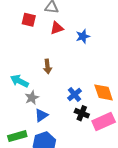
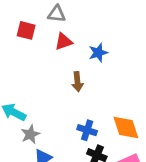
brown arrow: (47, 66) -> (77, 82), moved
blue cross: (74, 95) -> (87, 130), turned -32

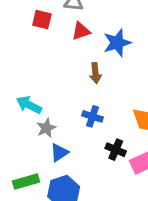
blue star: (98, 53) -> (117, 43), size x1.4
blue cross: (87, 130) -> (93, 116), moved

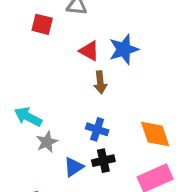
red triangle: (81, 31) -> (89, 51), moved, turned 48
black cross: (116, 150) -> (103, 161), moved, turned -36
blue triangle: (59, 153) -> (74, 167), moved

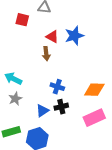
brown arrow: (100, 82) -> (46, 54), moved
orange diamond: (155, 134) -> (94, 90), turned -70
gray star: (47, 142) -> (15, 99), moved

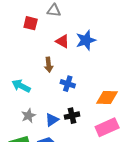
brown arrow: (46, 54) -> (49, 65), moved
blue cross: (57, 87) -> (68, 84), moved
gray star: (15, 99) -> (28, 116), moved

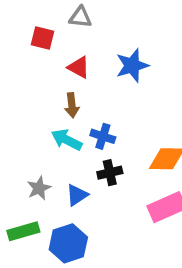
red triangle: (62, 41) -> (79, 67), moved
cyan arrow: (21, 86) -> (67, 140), moved
black cross: (72, 116) -> (110, 173), moved

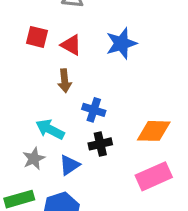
red square: (42, 38) -> (37, 37), moved
cyan arrow: (67, 140) -> (50, 129), moved

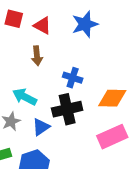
blue cross: (94, 110) -> (73, 78), moved
black cross: (100, 144) -> (67, 109), size x1.5

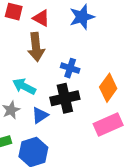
brown arrow: (37, 56) -> (36, 47), size x1.5
orange diamond: (112, 98) -> (108, 88), turned -56

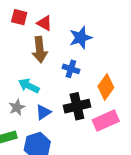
blue star: (82, 17) -> (81, 38), moved
black cross: (65, 98) -> (77, 106), moved

